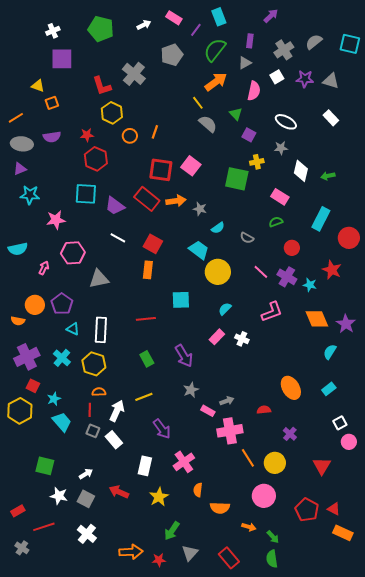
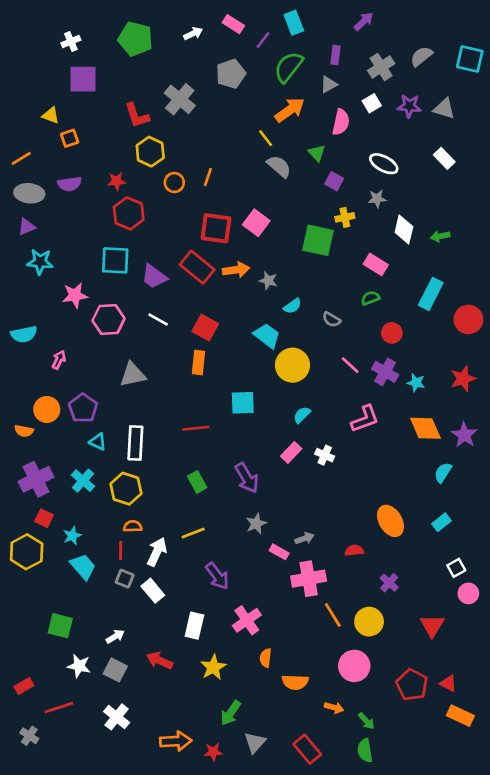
pink hexagon: (73, 253) -> (109, 319), moved
red star: (332, 270) -> (463, 379), moved, turned 30

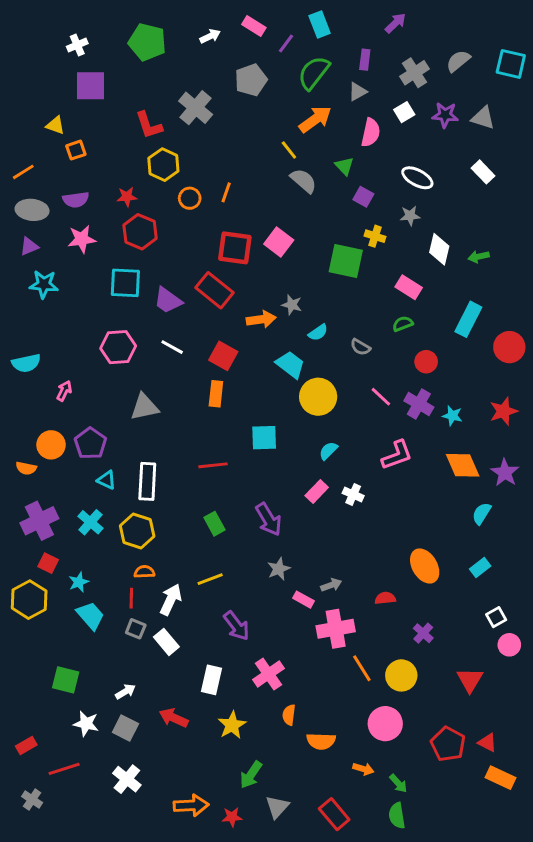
yellow cross: (345, 217) -> (375, 236), turned 30
orange arrow: (236, 270) -> (261, 319), moved
pink star: (75, 295) -> (82, 239), moved

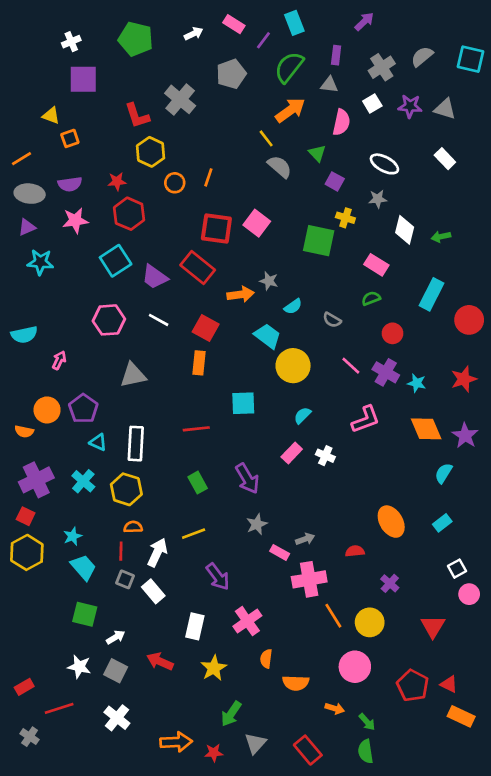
gray triangle: (358, 92) -> (329, 85), turned 36
cyan square: (125, 283) -> (116, 261), turned -36
red square: (48, 563) -> (26, 516), moved
green square: (66, 680) -> (85, 614), moved

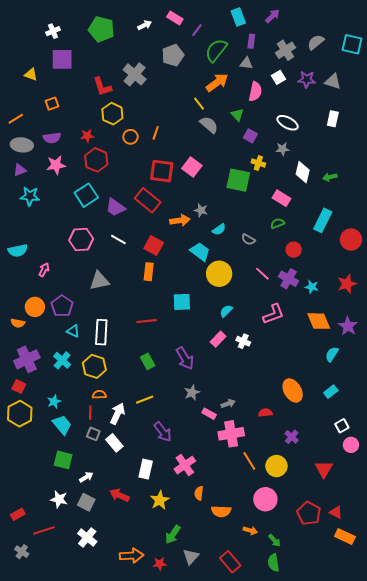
cyan rectangle: (294, 23) -> (238, 17), moved
yellow triangle: (51, 116) -> (31, 74), moved
white rectangle: (445, 159) -> (333, 119), turned 56

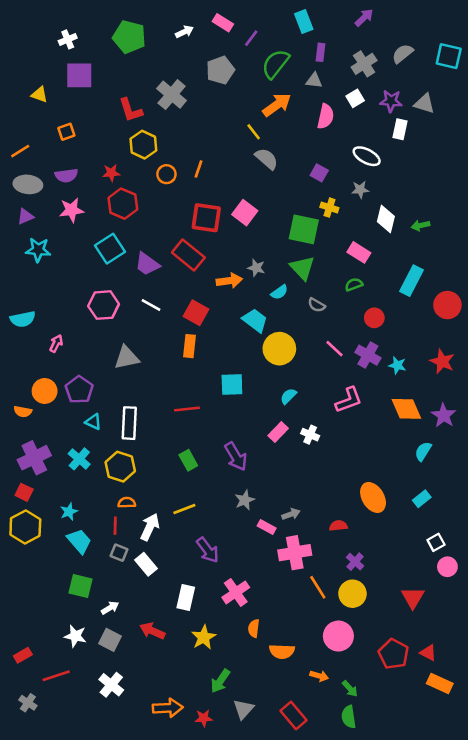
purple arrow: (272, 16) -> (364, 18), moved
green triangle: (237, 115) -> (302, 268), moved, size x1.5
white rectangle: (333, 119) -> (400, 129), moved
red star: (347, 284) -> (442, 361), turned -30
purple cross: (292, 437) -> (355, 562), moved

